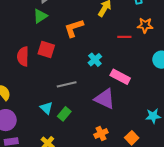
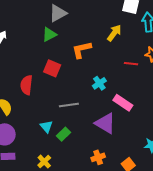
red semicircle: (23, 56) -> (26, 85), moved

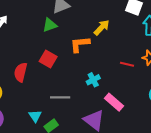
yellow arrow: (114, 33) -> (102, 27), moved

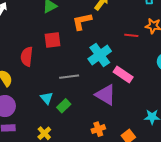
red square: (48, 59) -> (52, 40), turned -30
cyan cross: (93, 80) -> (100, 55), size x1.6

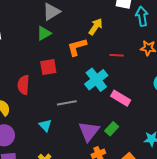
red line: (131, 35) -> (117, 55), moved
purple triangle: (106, 95) -> (89, 131), moved, turned 40
green rectangle: (64, 106) -> (112, 129), moved

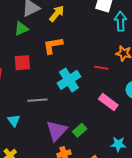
yellow arrow: (96, 27) -> (57, 14), moved
red line: (117, 55) -> (101, 68), moved
pink rectangle: (121, 98) -> (108, 102), moved

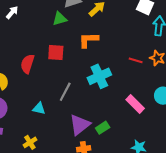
red line: (101, 68) -> (136, 60), moved
gray line: (37, 100) -> (65, 92), turned -66
cyan triangle: (14, 120) -> (39, 108), turned -48

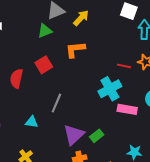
red square: (56, 53) -> (44, 65), turned -30
cyan cross: (99, 76) -> (110, 89), moved
pink rectangle: (135, 104) -> (127, 109), turned -30

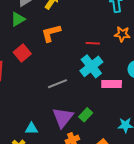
red line: (124, 66) -> (93, 43), moved
gray line: (56, 103) -> (57, 84), moved, turned 54
cyan triangle: (32, 122) -> (31, 129), moved

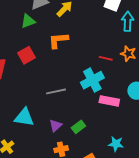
red line: (93, 43) -> (106, 58), moved
purple triangle: (63, 117) -> (55, 126), size x0.6
cyan triangle: (31, 129) -> (24, 117), moved, size x1.5

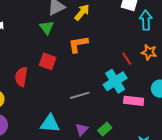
green triangle: (28, 21) -> (47, 27), turned -42
red square: (27, 55) -> (48, 61), turned -36
red line: (106, 58) -> (127, 59), turned 48

